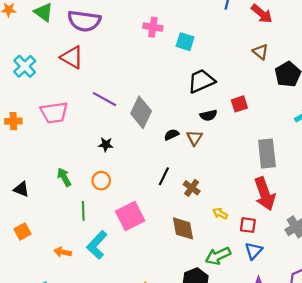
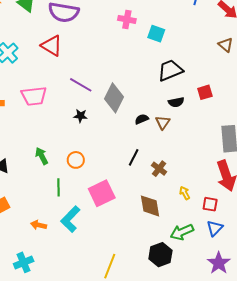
black star: (106, 145) -> (81, 116), moved
yellow arrow: (220, 213) -> (185, 193), turned 32

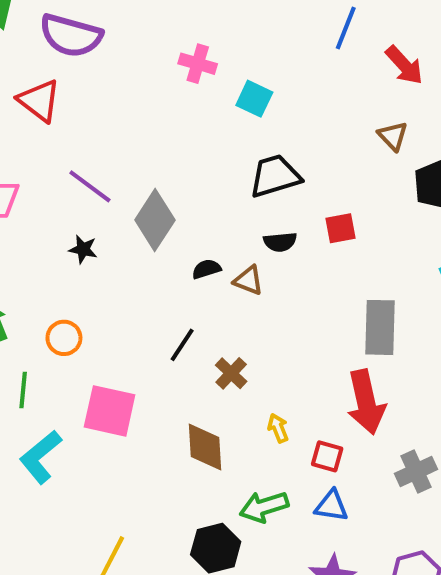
brown triangle: (163, 123) -> (249, 280), turned -49
pink square: (102, 193) -> (110, 411), turned 32
blue triangle: (215, 228) -> (331, 506), turned 48

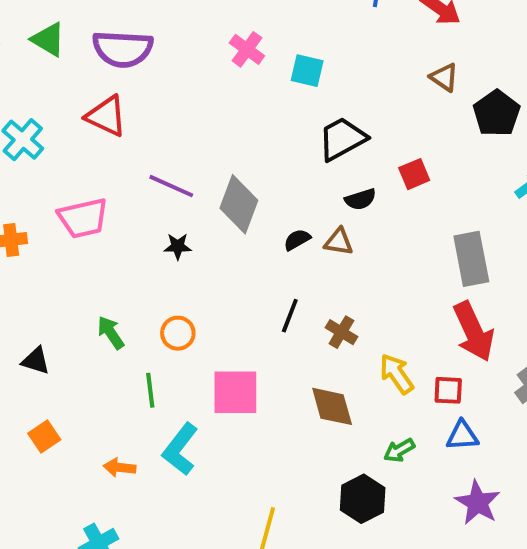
pink cross: (198, 64) -> (247, 49), turned 32
yellow arrow: (278, 428) -> (397, 374), size x1.5
green arrow: (264, 507) -> (399, 450), size x0.7

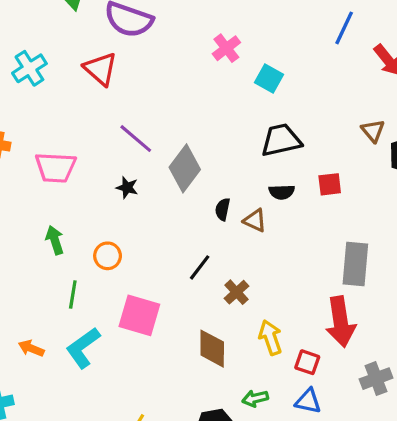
brown triangle: (444, 77) -> (373, 131), moved
pink trapezoid: (83, 218) -> (56, 167), moved
black semicircle: (297, 240) -> (223, 209), turned -65

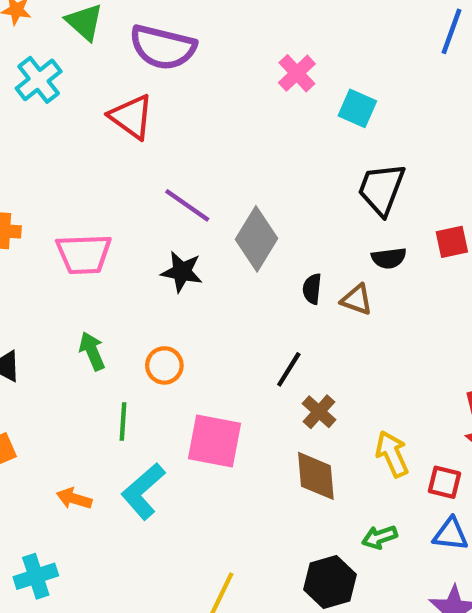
cyan cross: (29, 68) -> (39, 80), moved
black trapezoid: (281, 140) -> (381, 189), turned -51
black star: (127, 187) -> (182, 272), size x1.4
brown cross: (237, 292) -> (319, 412), moved

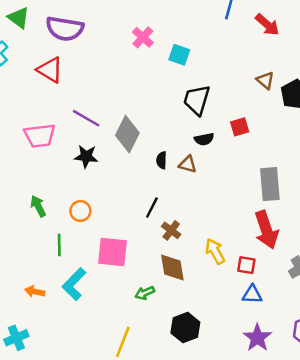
pink trapezoid: (84, 254) -> (40, 136), moved
green arrow: (379, 537) -> (145, 293), moved

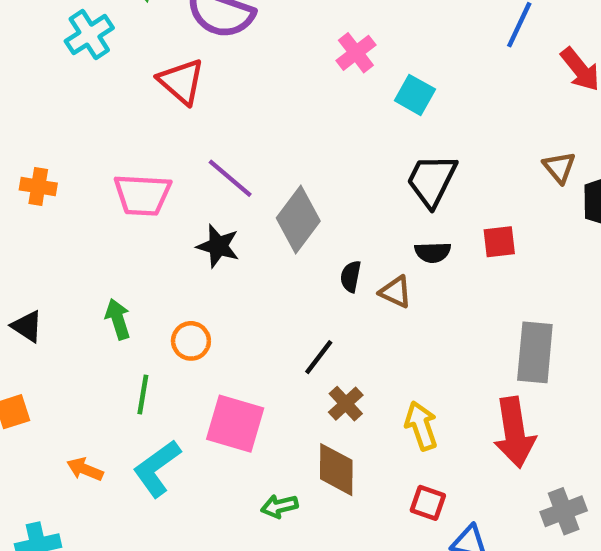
yellow arrow: (215, 251) -> (421, 426), moved
red square: (246, 265) -> (428, 503), moved

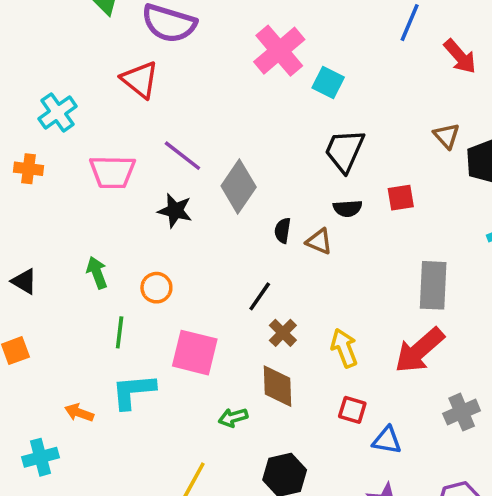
cyan cross: (89, 35) -> (58, 112), moved
pink cross: (356, 53) -> (279, 51), size x1.6
red arrow: (514, 432) -> (419, 350), turned 60
cyan L-shape: (157, 468) -> (133, 391), turned 33
orange arrow: (85, 469) -> (79, 413), moved

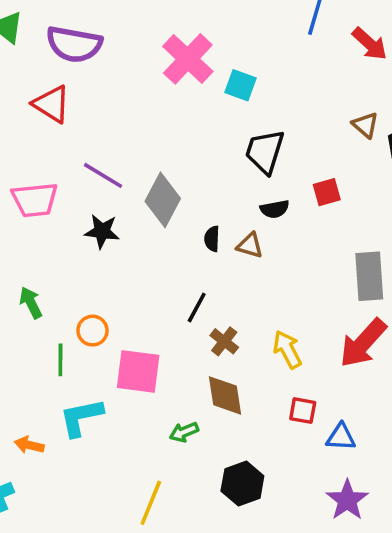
orange circle: (156, 288) -> (93, 331), moved

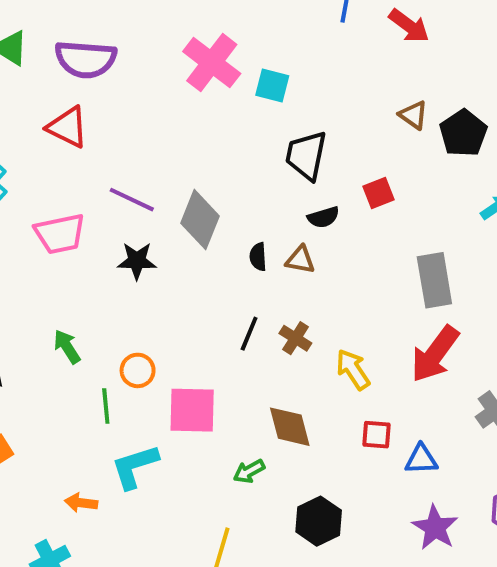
brown cross: (224, 341) -> (295, 338), moved

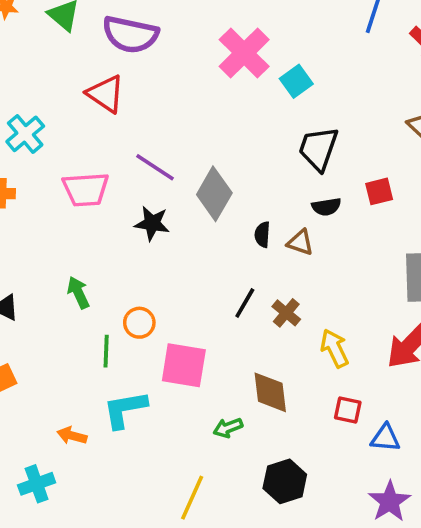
cyan square: (272, 85) -> (296, 81), turned 32

